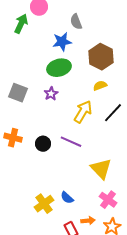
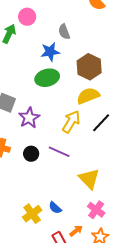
yellow semicircle: (100, 86) -> (88, 96), size x1.6
purple star: (51, 94) -> (29, 118), moved, size x1.5
orange arrow: (88, 221) -> (76, 231), turned -32

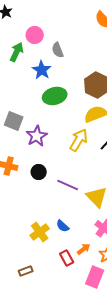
gray semicircle: (64, 32) -> (58, 50), moved
blue star: (50, 52) -> (42, 70), moved, turned -30
purple line: (59, 152) -> (68, 185), moved

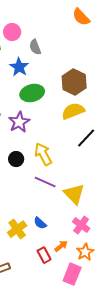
purple star: (37, 136) -> (19, 122), moved
yellow arrow: (79, 140) -> (43, 154), moved, turned -60
black circle: (39, 172) -> (16, 159), moved

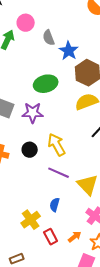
blue star: (19, 67) -> (69, 51), moved
purple star: (19, 122) -> (33, 113), turned 30
blue semicircle: (40, 223) -> (55, 205), moved, turned 64
red rectangle: (44, 255) -> (51, 237), moved

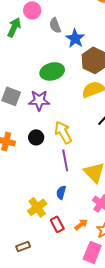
purple line: (59, 173) -> (65, 160), turned 55

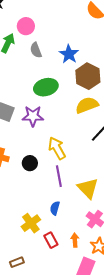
gray semicircle: (55, 25) -> (36, 50), moved
black circle: (36, 137) -> (30, 163), moved
orange arrow: (81, 224) -> (75, 240), turned -56

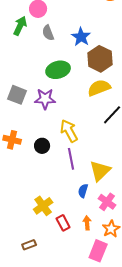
yellow triangle: (88, 188) -> (100, 171), turned 30
blue semicircle: (55, 208) -> (83, 191), moved

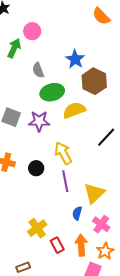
gray semicircle: (48, 33) -> (38, 70), moved
yellow semicircle: (99, 88) -> (74, 110), moved
orange arrow: (87, 223) -> (81, 245), size x1.5

